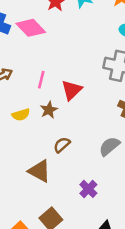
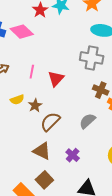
brown star: (49, 110) -> (35, 105), moved
brown semicircle: (62, 145) -> (50, 122), size x1.5
brown triangle: (39, 171) -> (42, 151), moved

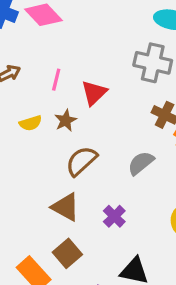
brown star: (35, 105) -> (66, 121), moved

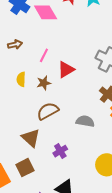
yellow semicircle: (31, 123) -> (21, 79), turned 96
gray semicircle: (141, 163) -> (85, 121), turned 36

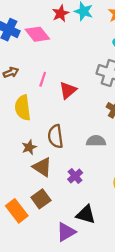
yellow semicircle: (21, 79) -> (23, 108), size x1.6
brown star: (44, 83) -> (29, 147), moved
brown semicircle: (48, 111) -> (56, 136), turned -60

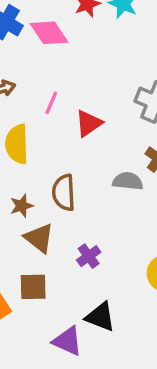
gray semicircle: (96, 141) -> (128, 181), moved
brown square: (41, 199) -> (33, 287), turned 30
purple triangle: (66, 232) -> (67, 341), turned 50

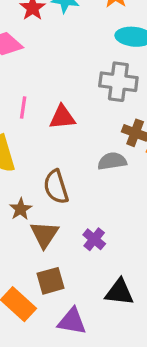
red triangle: (89, 123) -> (62, 117), turned 44
brown triangle: (39, 238) -> (44, 234), turned 40
purple triangle: (67, 341) -> (72, 321), moved

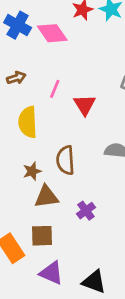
red triangle: (62, 117) -> (85, 105), turned 50
brown triangle: (44, 234) -> (46, 197), turned 35
black triangle: (119, 292) -> (94, 282), moved

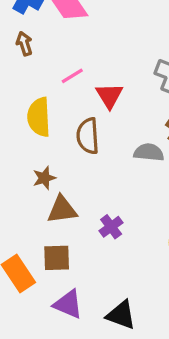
brown arrow: (16, 78) -> (24, 44), moved, turned -90
pink line: (55, 89) -> (72, 76), turned 36
brown semicircle: (65, 160) -> (88, 136), moved

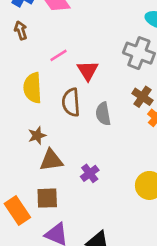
gray semicircle: (149, 152) -> (103, 114), moved, turned -105

